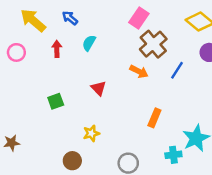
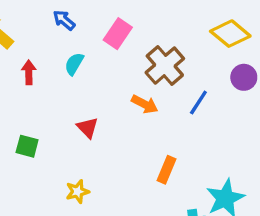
blue arrow: (70, 18) -> (64, 20), moved
pink rectangle: (139, 18) -> (118, 34), moved
green square: (56, 101) -> (27, 146), turned 35

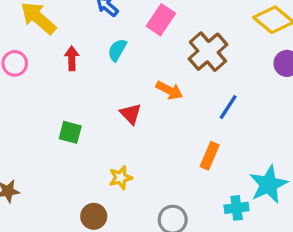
blue line: (198, 102) -> (228, 107), moved
orange arrow: (145, 104) -> (169, 90), moved

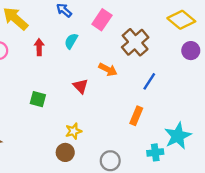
brown circle: (94, 216) -> (65, 152), moved

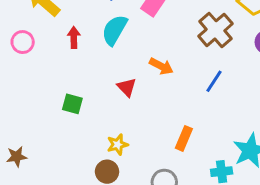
cyan semicircle: (71, 41) -> (115, 30), size x1.5
brown cross: (135, 42) -> (216, 30), moved
orange rectangle: (136, 116) -> (184, 138), moved

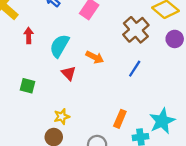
cyan semicircle: (115, 30) -> (59, 46), moved
orange rectangle: (184, 138) -> (120, 119), moved

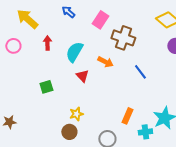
brown cross: (136, 30) -> (123, 38), moved, turned -30
blue line: (135, 69) -> (140, 72), turned -70
green square: (27, 86) -> (46, 87), turned -32

